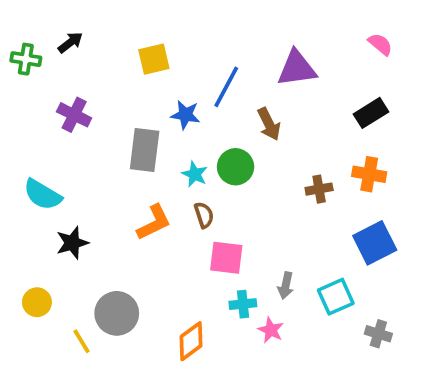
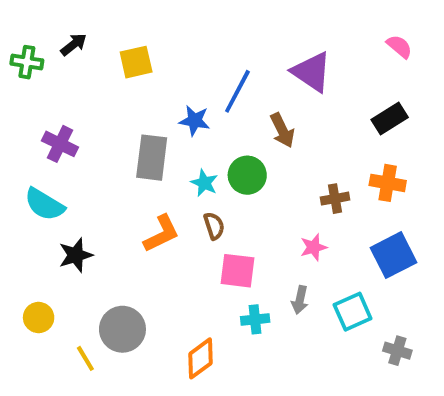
yellow square: (154, 59) -> (136, 62), moved
purple triangle: (297, 68) -> (312, 72), turned 42
purple cross: (74, 115) -> (60, 144), moved
pink star: (271, 330) -> (314, 247), moved, turned 30

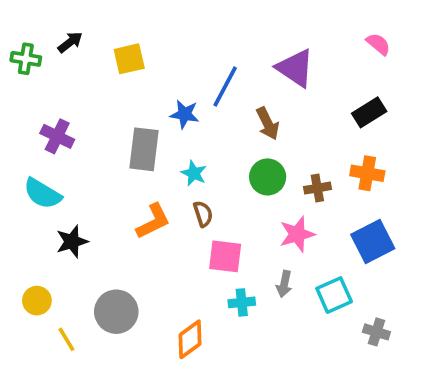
green circle: (247, 175) -> (268, 177), moved
pink star: (314, 247) -> (297, 234), size x1.4
yellow line: (85, 358) -> (66, 339), moved

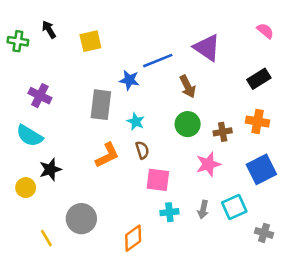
black arrow: (70, 42) -> (49, 30), turned -84
blue line: (225, 87) -> (158, 61), turned 40
gray arrow: (284, 284) -> (203, 210), moved
yellow circle: (37, 301) -> (26, 188), moved

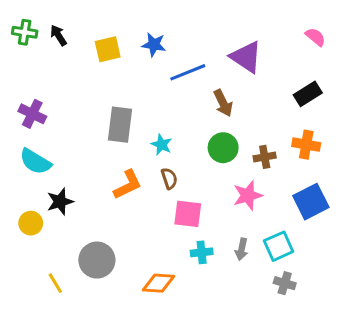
green cross: (18, 41) -> (25, 32), moved
blue star: (129, 80) -> (154, 45), moved
purple cross: (40, 96) -> (32, 114), moved
gray cross: (264, 233) -> (285, 283), moved
orange diamond: (133, 238) -> (158, 283), turned 40

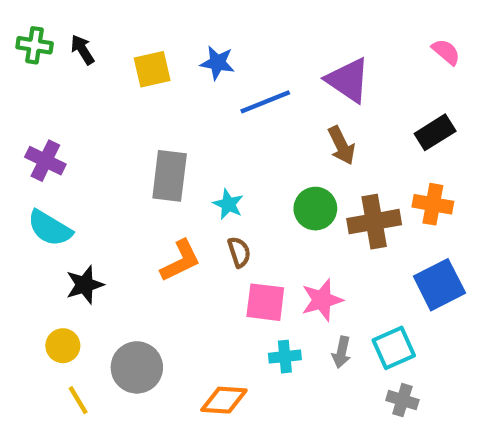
brown arrow: (223, 103) -> (341, 145), moved
brown cross: (265, 157) -> (374, 222), size x1.6
pink star: (248, 195) -> (322, 300), moved
yellow circle: (31, 223) -> (63, 346), moved

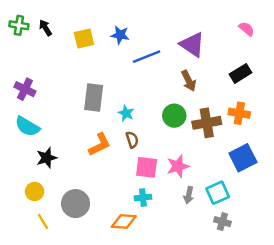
cyan cross: (285, 357) -> (143, 198), moved

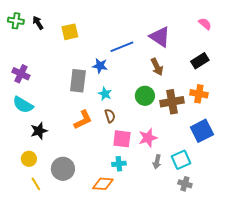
blue star: (120, 35) -> (100, 66), moved

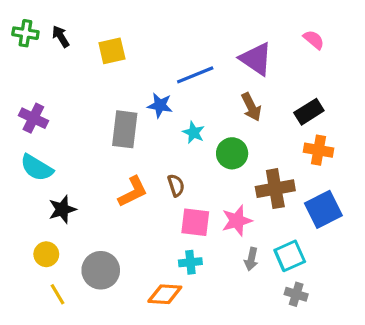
pink semicircle: (205, 24) -> (314, 40), moved
black rectangle: (200, 61) -> (309, 112), moved
cyan star: (105, 94) -> (194, 133), moved
brown cross: (172, 102) -> (275, 189), moved

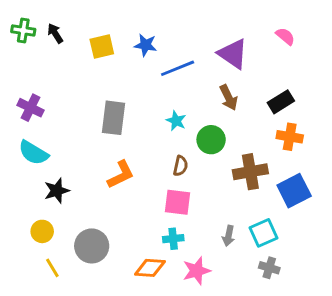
blue star: (160, 105) -> (146, 45), moved
brown semicircle: (176, 185) -> (180, 166), moved, turned 30
pink star: (237, 221) -> (196, 271), moved

